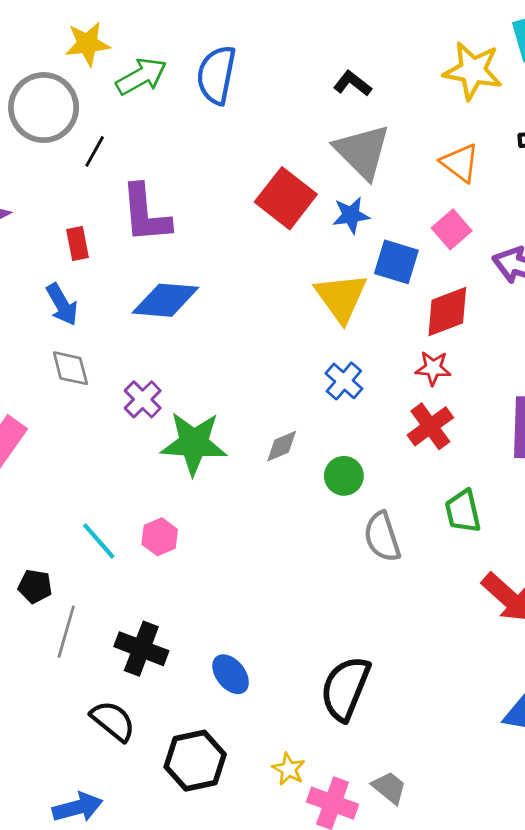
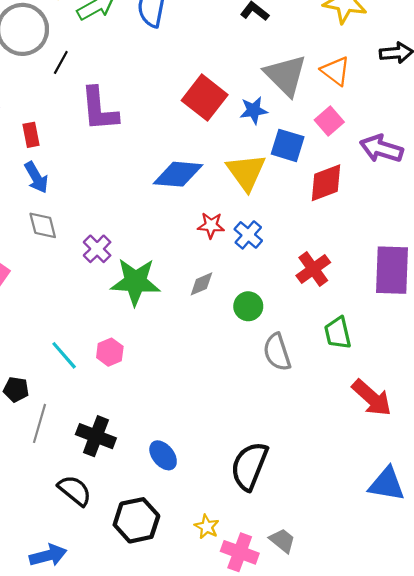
gray triangle: (362, 151) -> (286, 75), moved
red rectangle: (78, 244) -> (31, 135), moved
blue diamond: (165, 300) -> (178, 174), moved
red star: (433, 368) -> (211, 225), moved

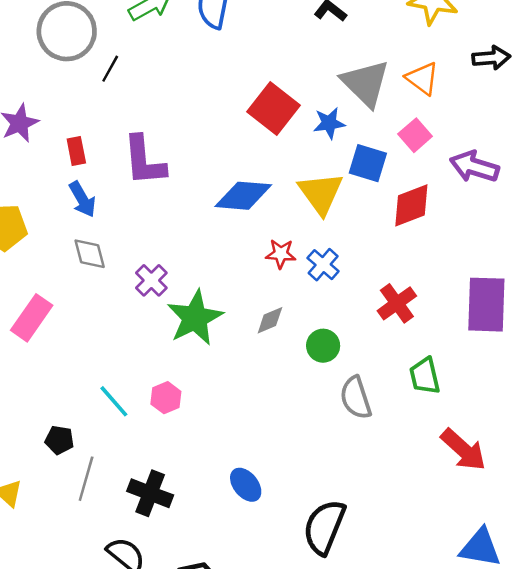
purple L-shape: (99, 109) -> (144, 161), moved
green star: (135, 282) -> (195, 318), turned -30
blue ellipse: (163, 455) -> (246, 485), moved

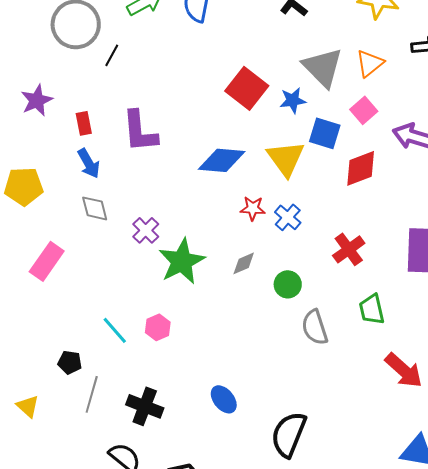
orange triangle: (422, 78) -> (370, 63), turned 44

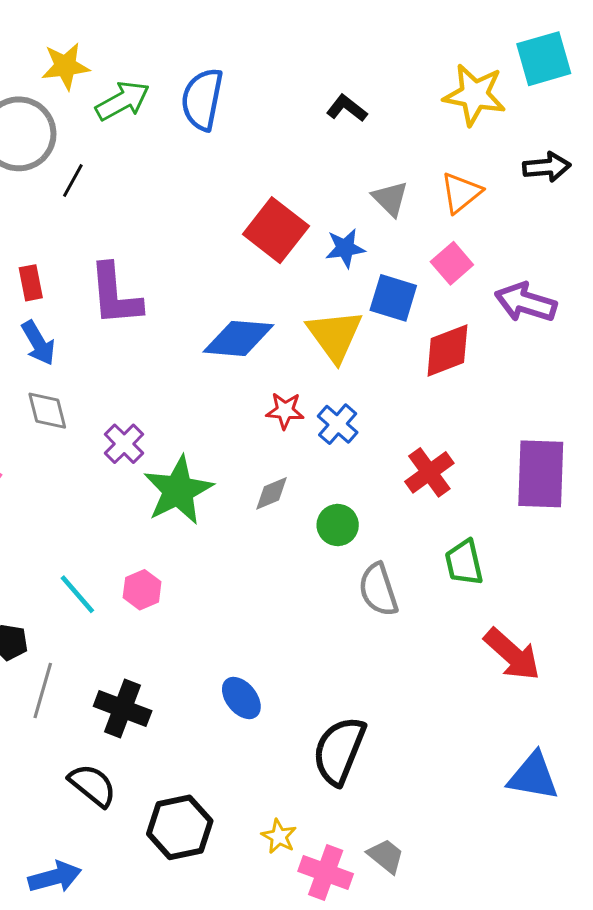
gray triangle: (323, 67) -> (390, 199), size x0.6

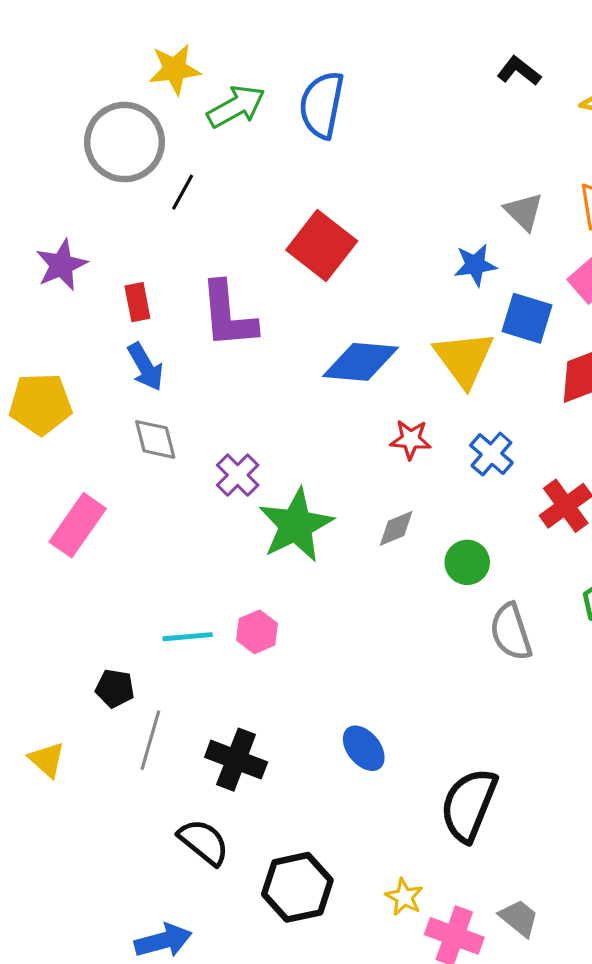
black L-shape: (347, 108) -> (519, 71), moved
red square: (276, 230) -> (322, 245), moved
blue cross: (338, 424) -> (491, 454), moved
cyan line: (77, 594) -> (188, 637), turned -54

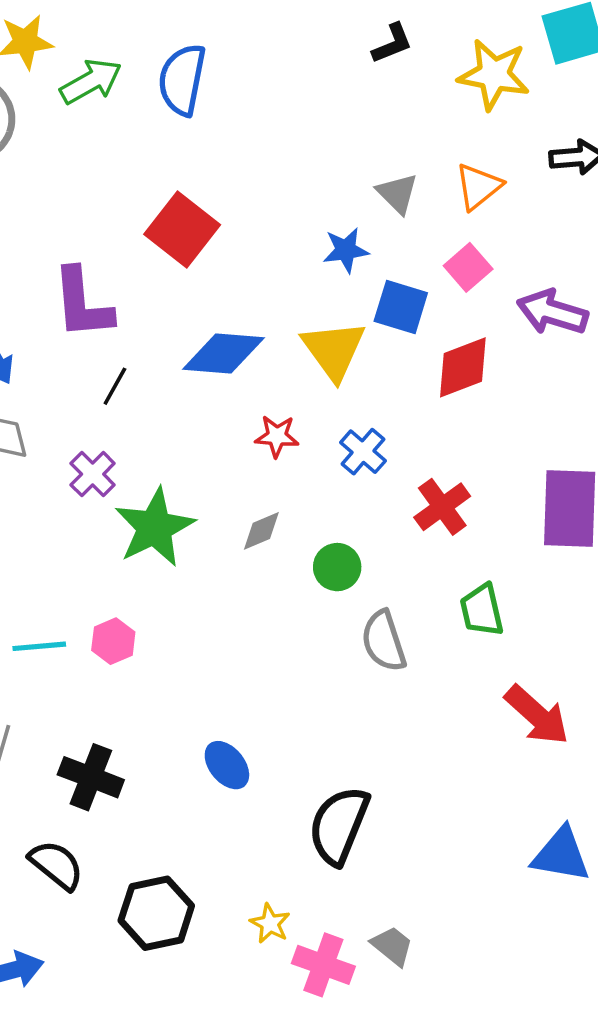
black L-shape: (519, 71) -> (392, 44), turned 120
black line: (183, 192) -> (115, 386), moved

